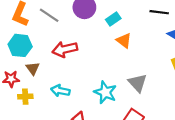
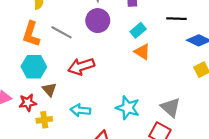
cyan rectangle: (113, 19) -> (138, 30), moved
gray triangle: (138, 83) -> (171, 107), moved

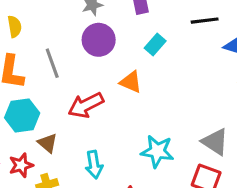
gray line: (62, 32) -> (52, 63), turned 50
orange triangle: (142, 52) -> (131, 82), moved
cyan arrow: (80, 110) -> (94, 165), turned -96

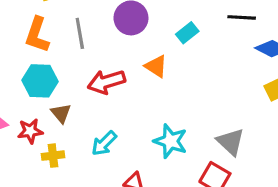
cyan arrow: (94, 165) -> (104, 143), turned 44

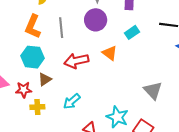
brown triangle: (61, 113) -> (45, 79), turned 32
cyan star: (170, 141) -> (117, 117), moved
gray triangle: (231, 142) -> (153, 90), moved

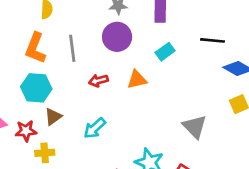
orange triangle: (110, 53) -> (137, 80), turned -49
red arrow: (76, 61) -> (98, 81), moved, size x0.6
cyan arrow: (72, 101) -> (95, 128), moved

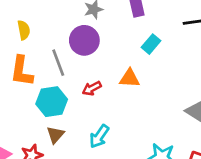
purple circle: (117, 37) -> (84, 40), moved
orange triangle: (137, 80) -> (130, 78), turned 30
cyan hexagon: (36, 88) -> (52, 102), moved

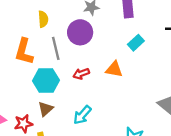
yellow semicircle: (24, 30) -> (43, 19), moved

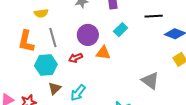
yellow semicircle: (43, 19) -> (41, 13), turned 88
purple circle: (80, 32) -> (88, 35), moved
brown triangle: (46, 109) -> (55, 88), moved

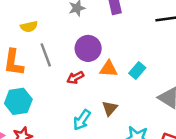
cyan rectangle: (121, 30) -> (137, 71), moved
cyan hexagon: (46, 65) -> (18, 101), moved
brown triangle: (55, 88) -> (110, 108), moved

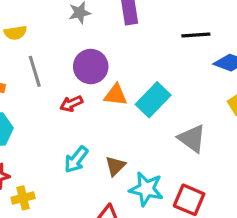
cyan rectangle: (137, 71) -> (153, 100), size x1.5
brown triangle: (110, 108) -> (115, 166), moved

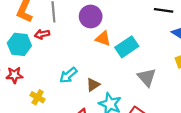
red arrow: (71, 104) -> (42, 34), moved
yellow cross: (23, 198) -> (38, 97), moved, turned 32

